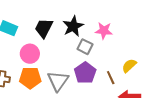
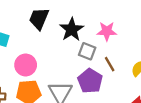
black trapezoid: (44, 28) -> (39, 19), moved
brown line: (111, 78) -> (110, 64), moved

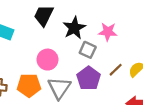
brown line: (110, 64) -> (116, 70), moved, turned 72
pink circle: (26, 65) -> (47, 60), moved

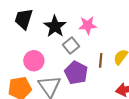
gray square: (88, 50) -> (71, 45), turned 35
brown line: (116, 70) -> (101, 60), turned -32

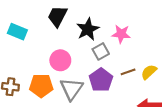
brown line: (101, 60) -> (128, 72), turned 56

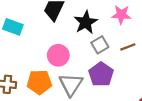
pink star: (121, 34) -> (121, 15), moved
brown line: (128, 72) -> (128, 47), moved

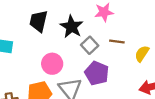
brown line: (128, 47) -> (117, 42), turned 40

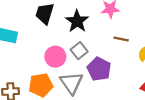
gray square: (90, 45) -> (79, 51), moved

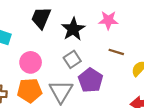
pink circle: (55, 57) -> (31, 62), moved

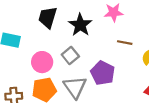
gray square: (72, 59) -> (70, 56), moved

